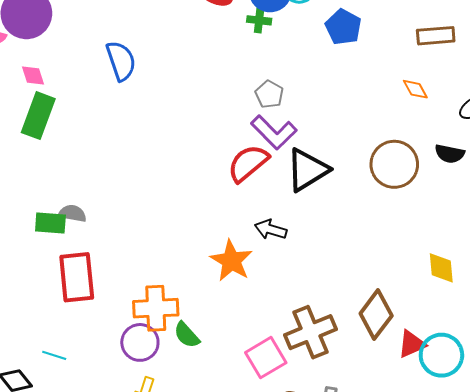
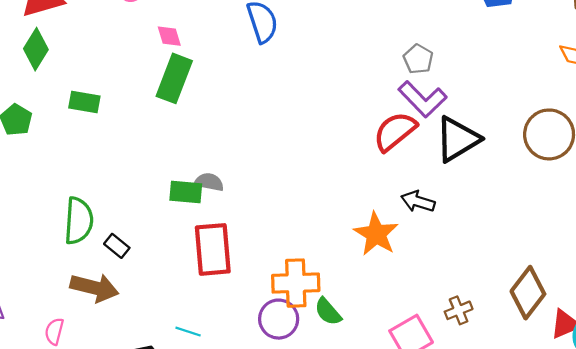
brown cross: (311, 332) -> (459, 310), size x0.5

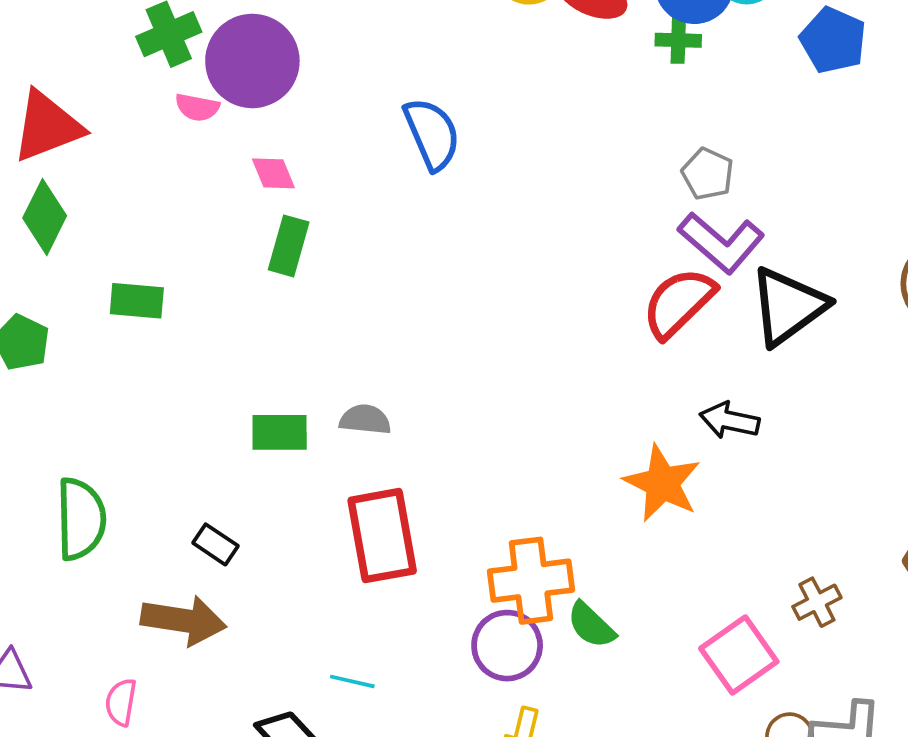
green rectangle: (174, 78) -> (289, 246), size x0.7
green rectangle: (186, 192) -> (280, 432), moved
green semicircle: (79, 221) -> (81, 519), moved

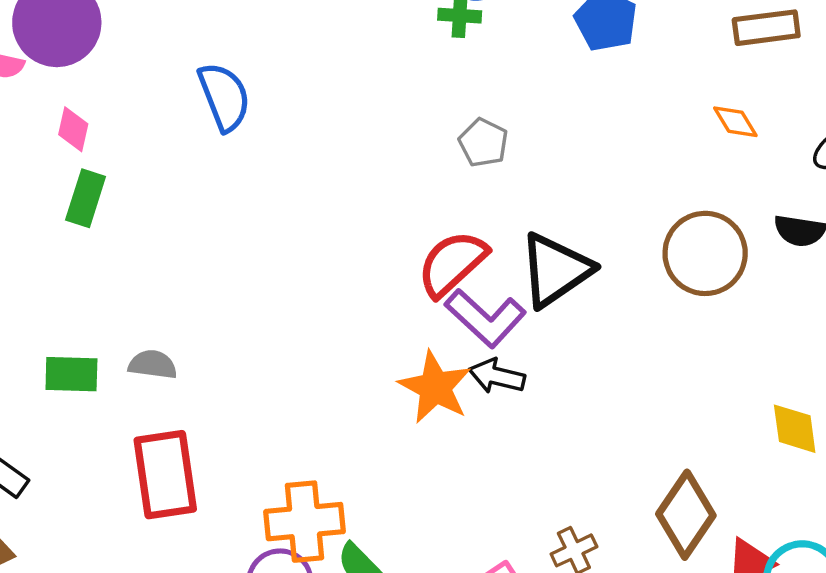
pink diamond: (273, 173) -> (73, 129), turned 33
purple L-shape: (721, 243) -> (485, 318), moved
orange star: (662, 483) -> (435, 387), moved

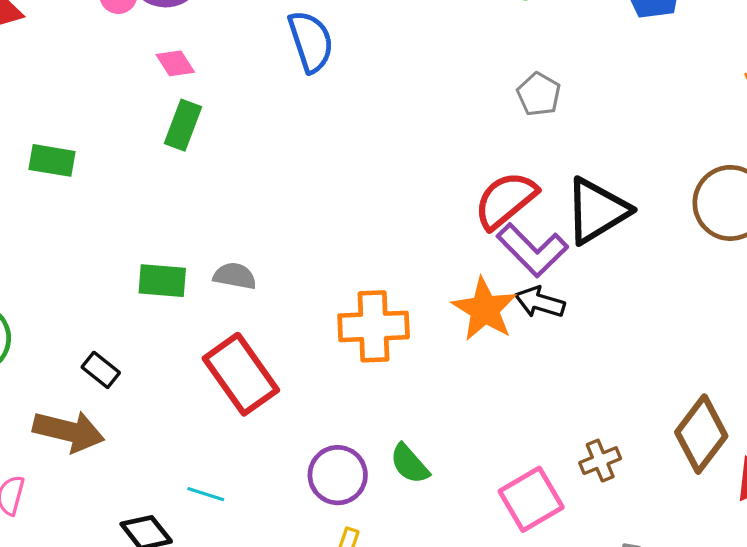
pink diamond: (73, 129) -> (175, 63), turned -48
red rectangle: (165, 475) -> (241, 374), turned -30
orange cross: (304, 522) -> (374, 326), moved

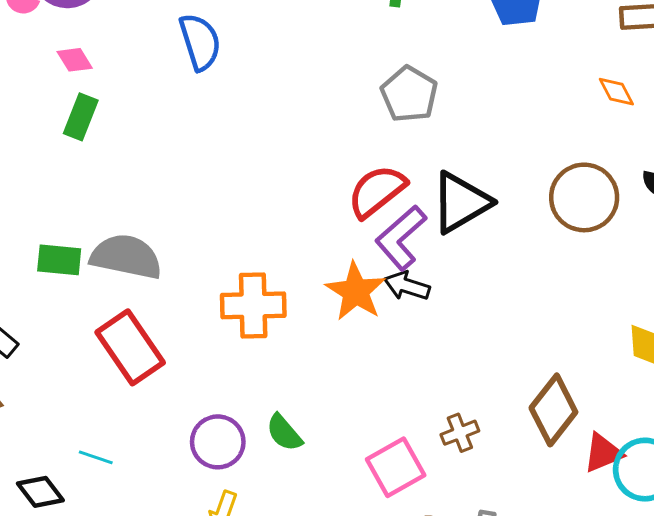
gray pentagon: (539, 94) -> (409, 94), size x1.4
purple L-shape: (532, 250) -> (401, 238), turned 92
gray semicircle: (235, 276) -> (126, 257), size x1.8

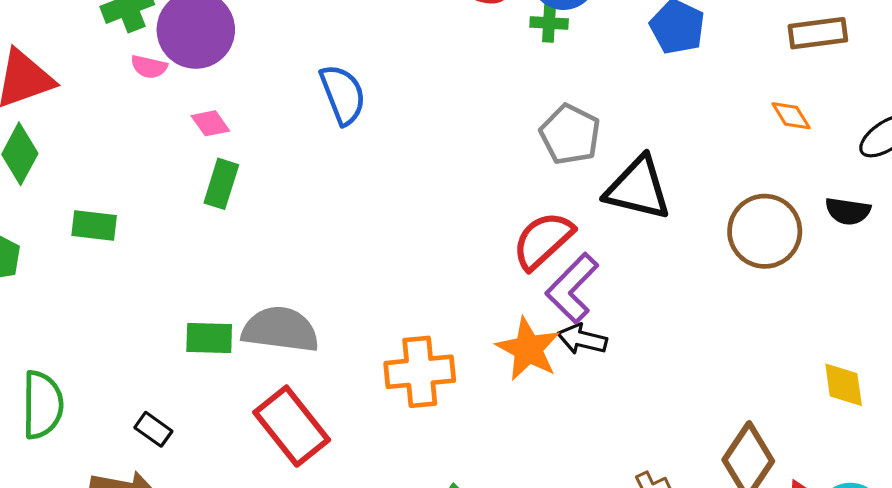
black triangle: (461, 202) -> (638, 188), moved, turned 48

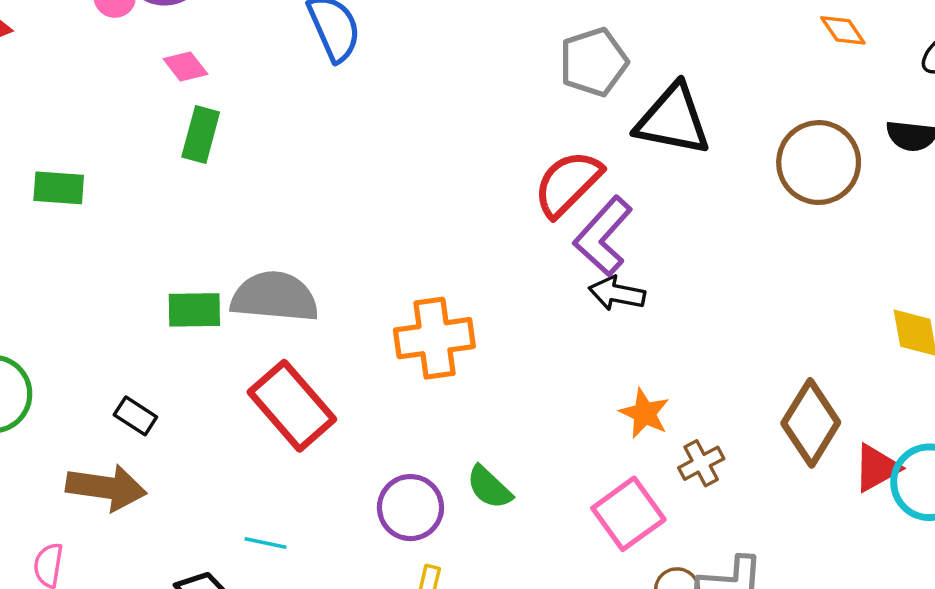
gray pentagon: (570, 134) -> (594, 62), turned 30
orange star: (528, 349) -> (644, 413), moved, size x0.7

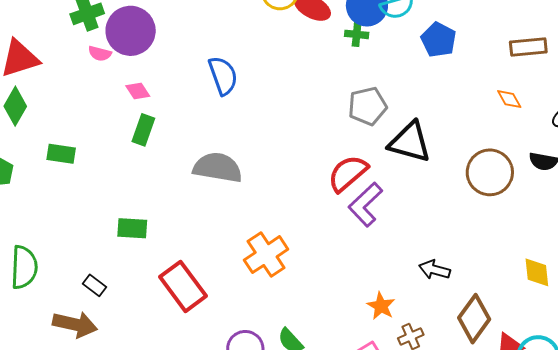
black arrow: (617, 293) -> (434, 270), moved
gray semicircle: (275, 297) -> (218, 168), moved
orange cross: (434, 338) -> (266, 255), turned -30

